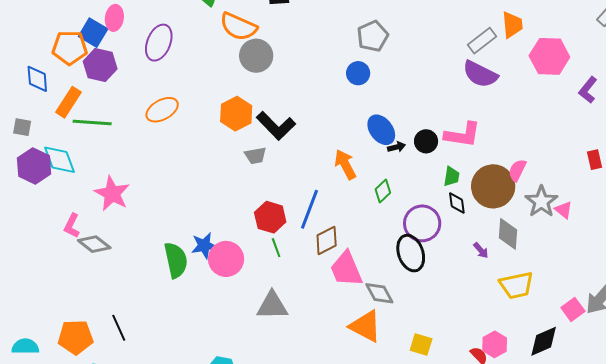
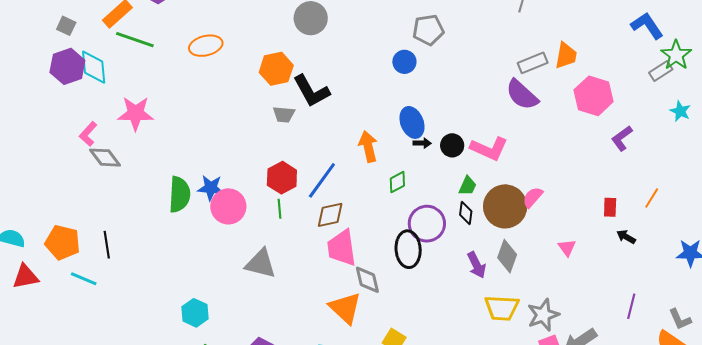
pink star: (112, 194) -> (136, 113), turned 30
gray star: (541, 202) -> (543, 315), moved
purple arrow: (481, 250) -> (477, 265), size x1.5

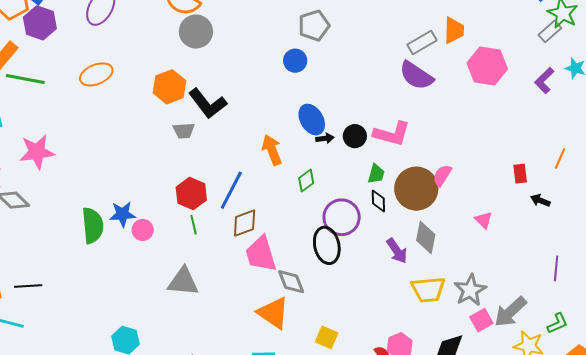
purple L-shape: (622, 138) -> (544, 80), moved
pink circle: (228, 206) -> (143, 230), size x0.6
black line: (107, 245) -> (28, 286), turned -76

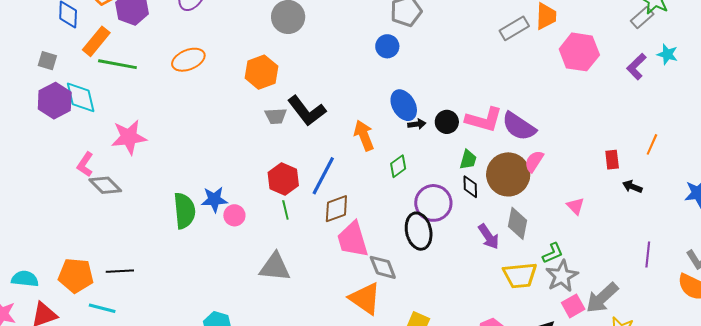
purple semicircle: (416, 76) -> (519, 126), moved
black L-shape: (208, 103) -> (307, 111), moved
green L-shape: (557, 323) -> (553, 253), moved

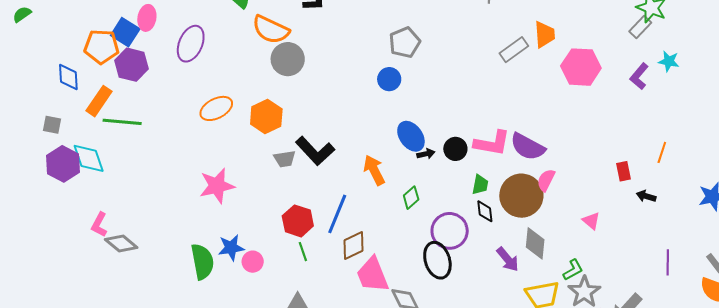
orange ellipse: (188, 60) -> (216, 108), moved
pink star: (129, 137) -> (217, 186), moved

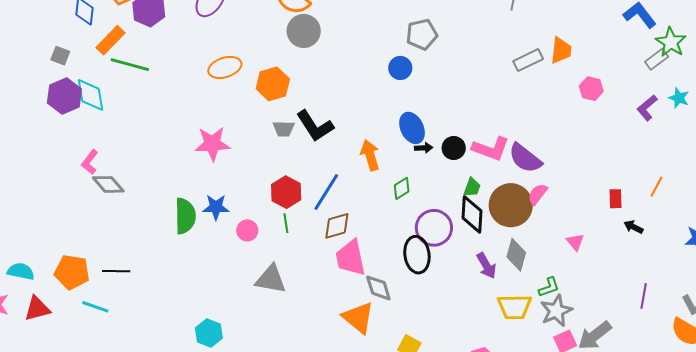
pink hexagon: (581, 67) -> (591, 89), size x0.6
black diamond: (485, 211) -> (472, 214), size x1.6
pink circle: (253, 262) -> (247, 230), moved

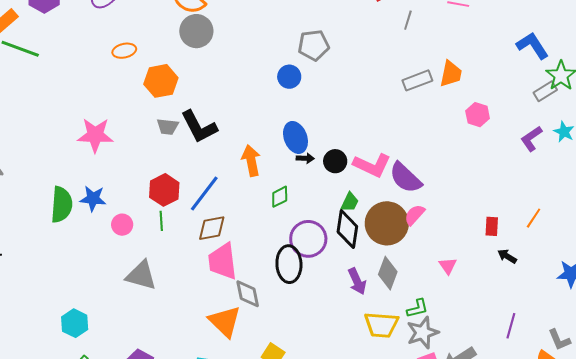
orange ellipse: (225, 67) -> (124, 51), moved, size x0.7

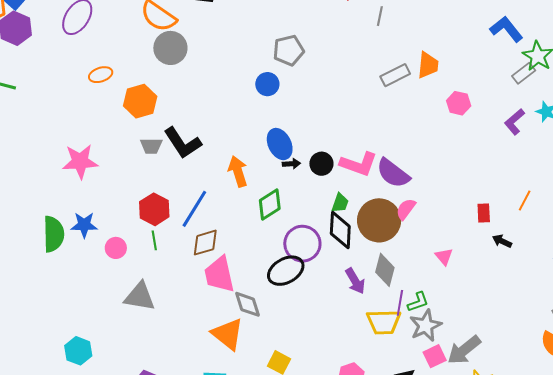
green diamond: (280, 197) -> (270, 205), size x1.4
black ellipse: (289, 264) -> (286, 271), turned 69
purple line: (511, 326) -> (400, 303), moved

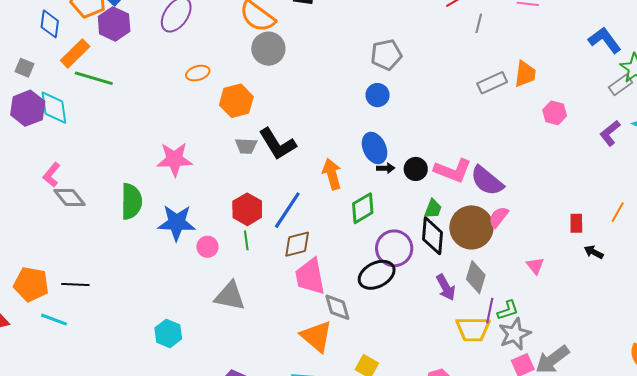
blue circle: (267, 84) -> (378, 95), moved
blue star: (84, 225) -> (177, 223), size x1.4
green semicircle: (54, 234) -> (131, 201), moved
cyan hexagon: (78, 351) -> (168, 333), moved

